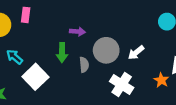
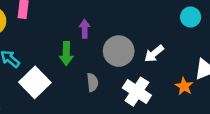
purple arrow: (77, 32) -> (85, 29), turned -96
gray semicircle: (84, 65) -> (92, 82), moved

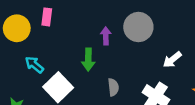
gray circle: (119, 51) -> (138, 27), moved

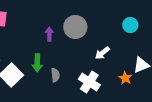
green arrow: (88, 60) -> (37, 63), moved

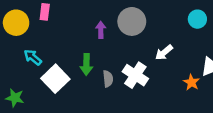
white cross: (89, 82) -> (135, 75), moved

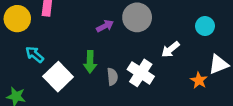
cyan circle: (197, 19) -> (205, 26), moved
purple arrow: (101, 30) -> (105, 26), turned 63

